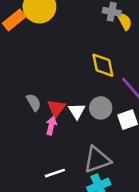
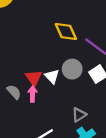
gray semicircle: (34, 102) -> (14, 92), moved
gray triangle: (97, 160) -> (79, 115), size x0.6

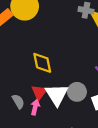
yellow diamond: (66, 31) -> (42, 63), moved
white triangle: (52, 76) -> (57, 95), size x1.6

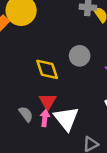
gray circle: (77, 92) -> (80, 56), moved
white triangle: (57, 95) -> (66, 119), moved

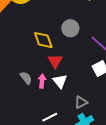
red triangle: (48, 102) -> (55, 61), moved
white triangle: (66, 119) -> (60, 81), size x0.7

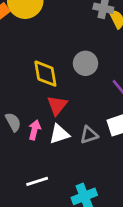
white triangle: (60, 81) -> (59, 134), turned 42
gray triangle: (81, 102) -> (89, 135), moved

